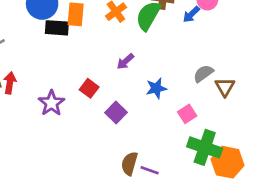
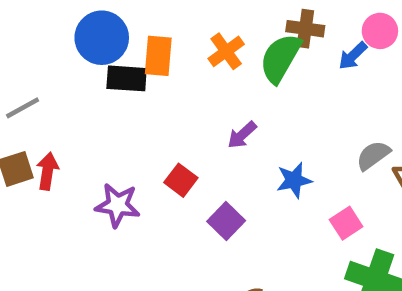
purple star: (51, 103) -> (118, 205), turned -30

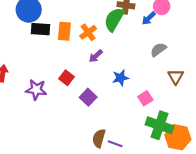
orange cross: (226, 51) -> (88, 32), moved
orange rectangle: (158, 56) -> (64, 31), moved
gray semicircle: (373, 155) -> (158, 50), moved

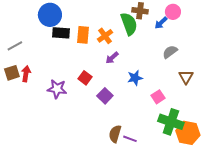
green semicircle: (114, 19) -> (129, 24), turned 130

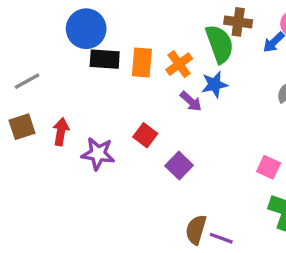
purple arrow: (112, 58) -> (191, 101), turned -96
red arrow: (26, 74) -> (61, 132), moved
blue star: (135, 78) -> (215, 84), moved
pink square: (158, 97) -> (269, 167), turned -32

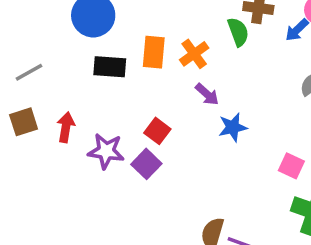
green semicircle: (220, 44) -> (238, 32), size x0.7
black rectangle: (105, 59) -> (110, 67), moved
blue star: (215, 84) -> (233, 127), moved
purple square: (179, 166) -> (146, 164), moved

